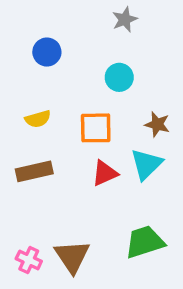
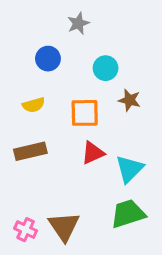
gray star: (125, 19) -> (78, 23), moved
blue circle: (47, 52) -> (48, 59), moved
brown star: (157, 124) -> (130, 100), moved
cyan triangle: (146, 164) -> (130, 169), moved

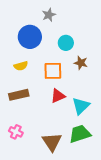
blue circle: (48, 59) -> (30, 37), size x1.5
brown triangle: (64, 226) -> (52, 142), moved
pink cross: (26, 230) -> (16, 132), moved

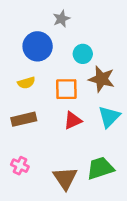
brown star: (81, 63) -> (102, 79), size x1.5
cyan triangle: (81, 106) -> (109, 117), moved

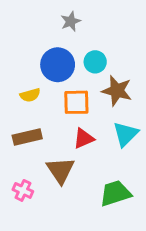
blue circle: (38, 46) -> (58, 65), moved
brown triangle: (65, 178) -> (60, 170), moved

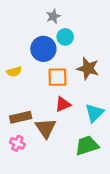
cyan circle: (95, 62) -> (65, 37), moved
yellow semicircle: (30, 95) -> (14, 72), moved
cyan triangle: (126, 134) -> (94, 113), moved
brown rectangle: (27, 137) -> (21, 117), moved

